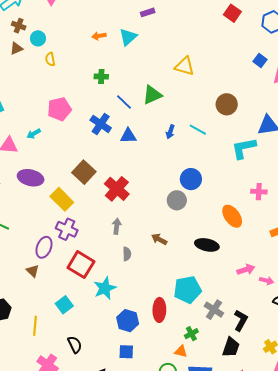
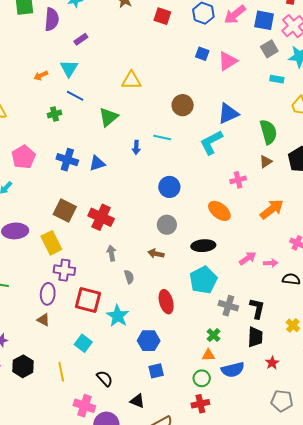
blue line: (124, 102) -> (75, 96), moved
yellow rectangle: (62, 199) -> (51, 243), turned 35
gray circle: (177, 200) -> (167, 225), moved
cyan pentagon: (187, 290) -> (203, 280), moved
red ellipse: (159, 310) -> (166, 302), moved

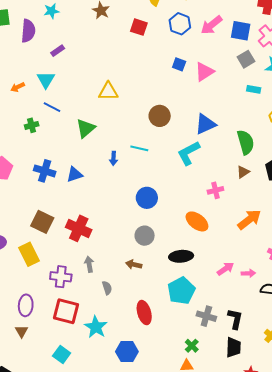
purple cross: (64, 270) -> (61, 277), moved
brown triangle: (43, 320) -> (22, 331), turned 32

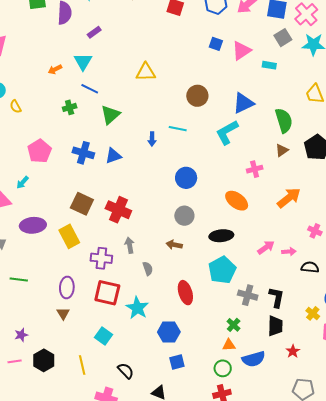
cyan rectangle: (254, 89) -> (269, 65), moved
green triangle: (86, 128) -> (110, 115), moved

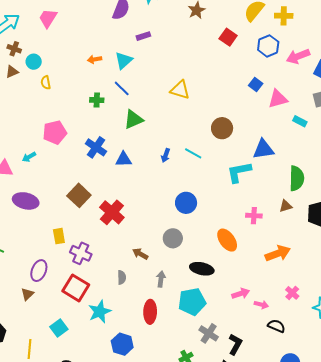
yellow rectangle: (69, 236) -> (59, 236), moved, size x0.7
gray arrow: (130, 245) -> (161, 279), moved
brown arrow: (174, 245) -> (140, 254), moved

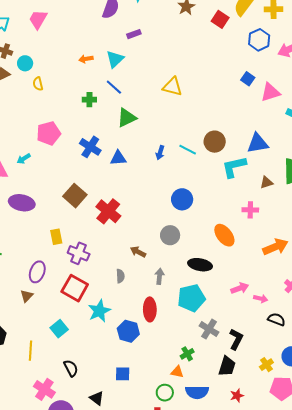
red square: (228, 37) -> (220, 19), moved
brown circle: (222, 128) -> (215, 142), moved
brown triangle: (286, 206) -> (266, 182), moved
blue hexagon: (122, 344) -> (128, 331), moved

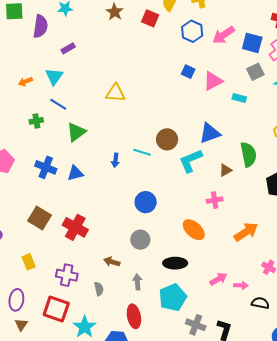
purple cross: (79, 253) -> (67, 275), moved
brown triangle: (27, 296) -> (21, 325), moved

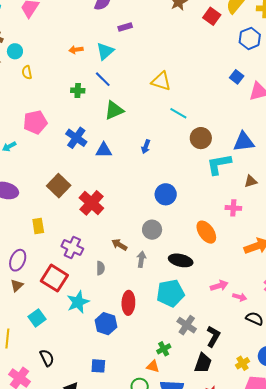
cyan line: (142, 152) -> (178, 113), moved
gray arrow: (137, 282) -> (141, 259), moved

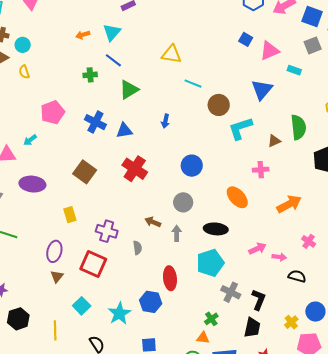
yellow semicircle: (27, 72) -> (24, 72), moved
blue triangle: (244, 142) -> (262, 90), moved, turned -35
red cross: (91, 203) -> (135, 169), moved
cyan star: (78, 302) -> (119, 313), moved

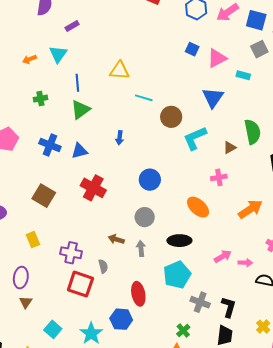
blue line: (113, 60) -> (77, 83), moved, turned 54
red square: (93, 264) -> (80, 284), moved

